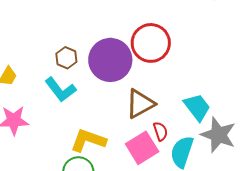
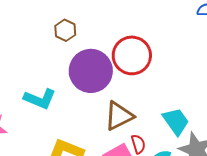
brown hexagon: (66, 58) -> (65, 30), moved
cyan L-shape: (61, 90) -> (40, 99), turned -32

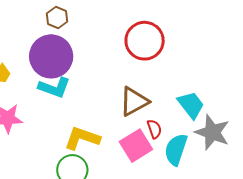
brown hexagon: (65, 30) -> (57, 18), moved
purple circle: (91, 71) -> (51, 56), moved

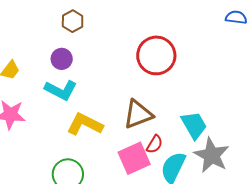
purple circle: (51, 56) -> (62, 59), size x0.5
red semicircle: (154, 129) -> (155, 144), turned 42
yellow L-shape: (82, 138) -> (85, 124), moved

